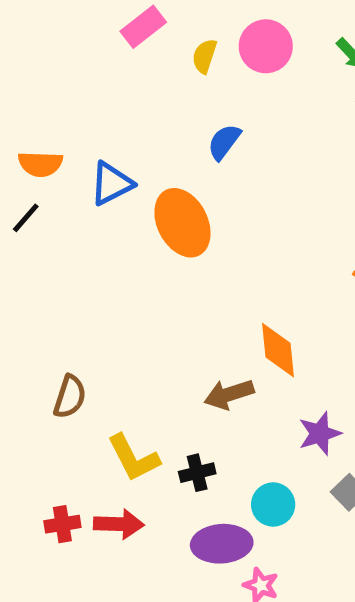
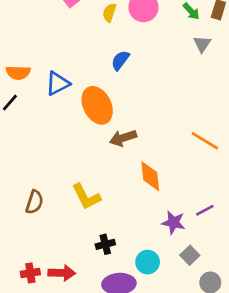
brown arrow: (229, 394) -> (123, 138), moved
purple star: (320, 433) -> (173, 223), turned 30
yellow L-shape: (133, 458) -> (86, 197), moved

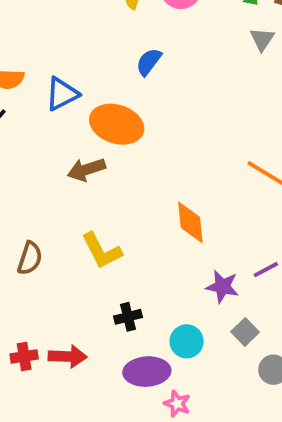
orange ellipse: (97, 105) -> (117, 124), turned -45
brown arrow: (123, 138) -> (86, 169), moved

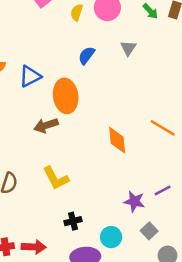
gray triangle: (262, 39) -> (128, 48), moved
orange ellipse: (117, 124) -> (66, 96), turned 64
orange diamond: (190, 222) -> (117, 140), moved

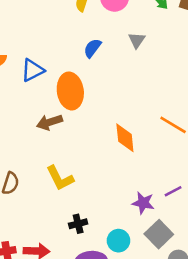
gray square: (149, 231) -> (159, 234), size x1.5

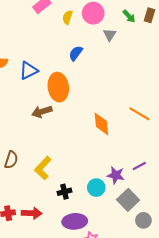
gray triangle: (137, 40) -> (110, 35), moved
yellow L-shape: (60, 178) -> (43, 168), moved, turned 70
cyan circle: (118, 241) -> (96, 188), moved

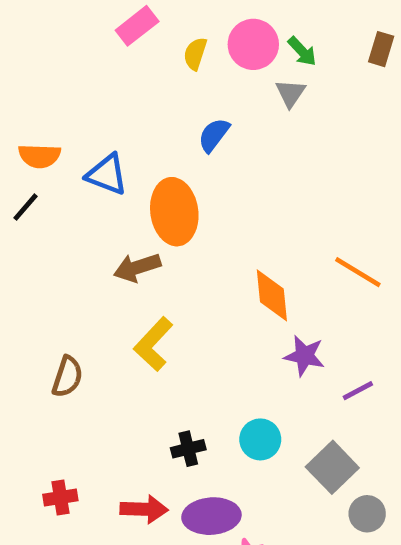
green arrow: (129, 16) -> (302, 51), moved
blue triangle: (29, 71) -> (107, 175), turned 48
yellow L-shape: (43, 168) -> (153, 344), moved
purple star: (116, 175) -> (304, 356), moved
red arrow: (32, 213) -> (144, 509), moved

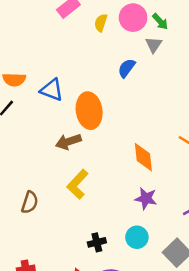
blue semicircle: (214, 135) -> (127, 68), moved
purple star: (304, 356) -> (146, 198), moved

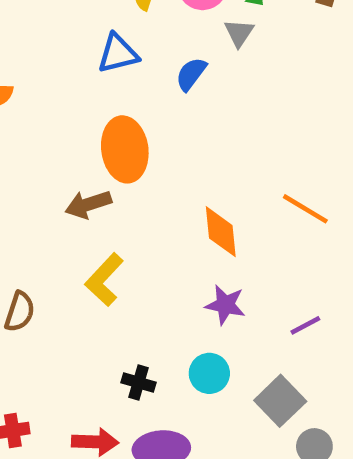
blue triangle: (52, 90) -> (118, 53), moved, turned -35
black cross: (97, 242) -> (138, 383), turned 30

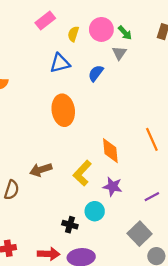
brown arrow: (88, 204) -> (41, 170), moved
orange line: (305, 209) -> (152, 139), turned 35
yellow L-shape: (104, 280) -> (82, 173), moved
cyan circle: (209, 373) -> (95, 211), moved

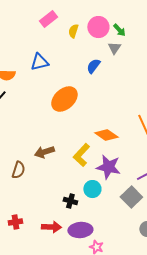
blue triangle: (60, 63) -> (39, 62), moved
orange ellipse: (63, 110) -> (64, 99), turned 56
orange diamond: (110, 151) -> (106, 135), turned -50
purple star: (113, 187) -> (108, 167), size x1.4
gray square: (140, 234) -> (131, 197), moved

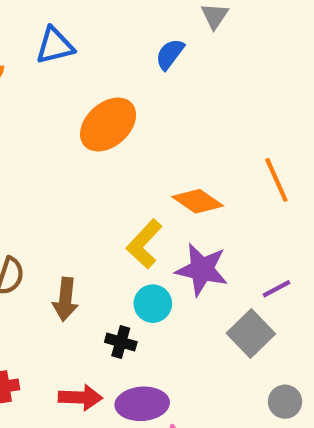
brown arrow: (44, 152) -> (65, 299), moved, turned -66
cyan circle: (92, 189) -> (153, 304), moved

